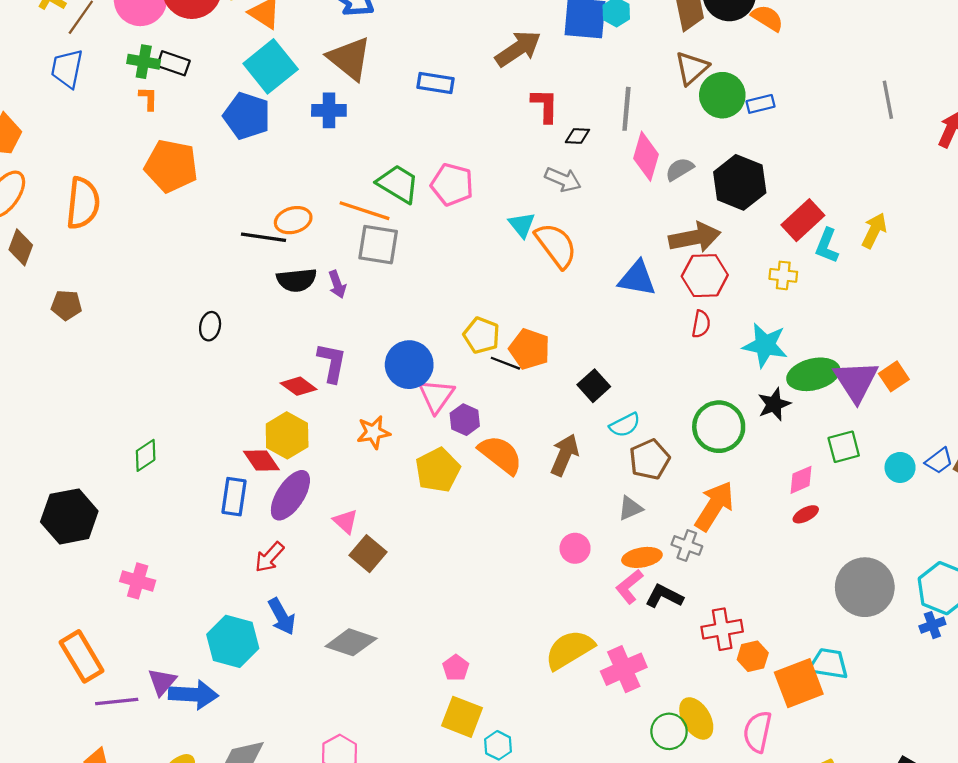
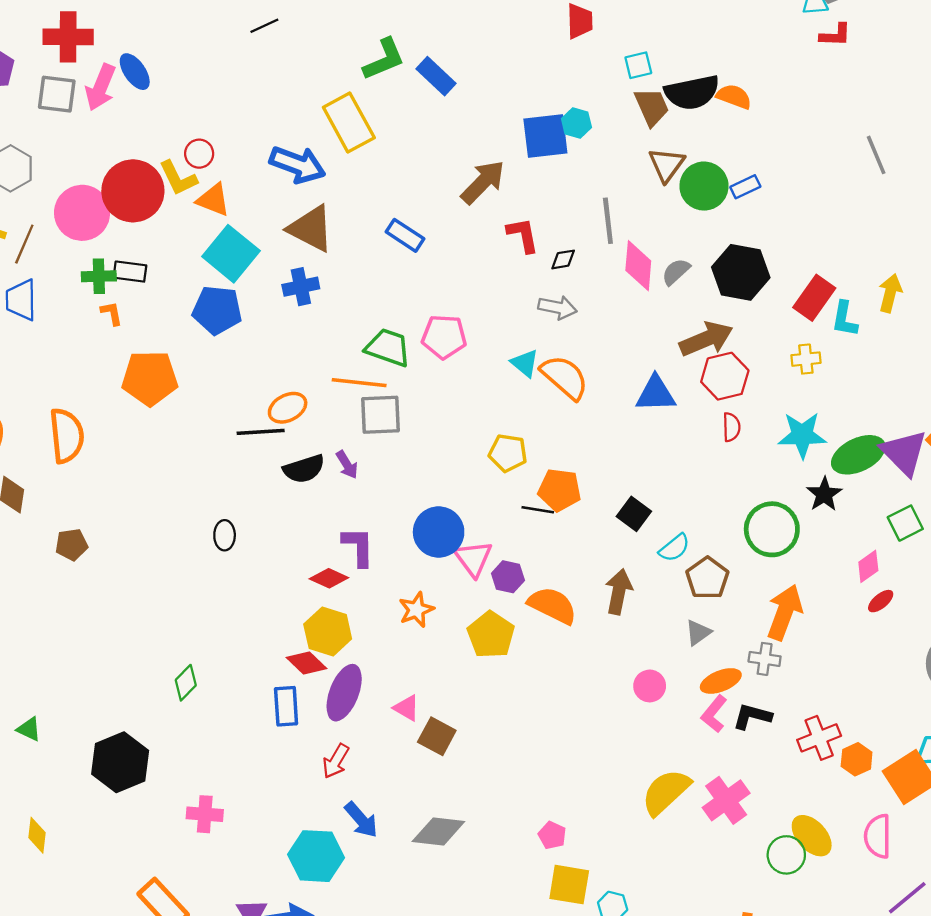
blue rectangle: (435, 83) -> (405, 235), turned 36
yellow pentagon: (482, 335) -> (508, 453), moved

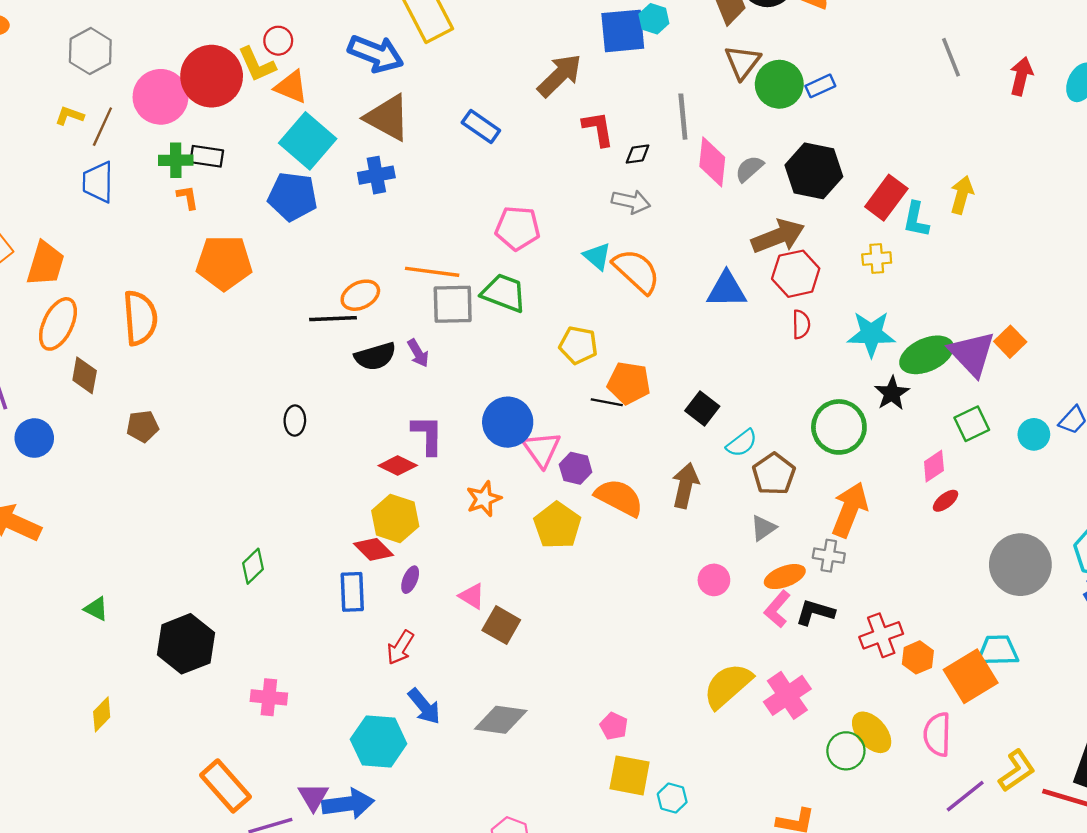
green trapezoid: (388, 348) -> (504, 293), moved
purple ellipse: (344, 693) -> (410, 580), size x0.5
yellow diamond: (37, 835) -> (102, 714), turned 36

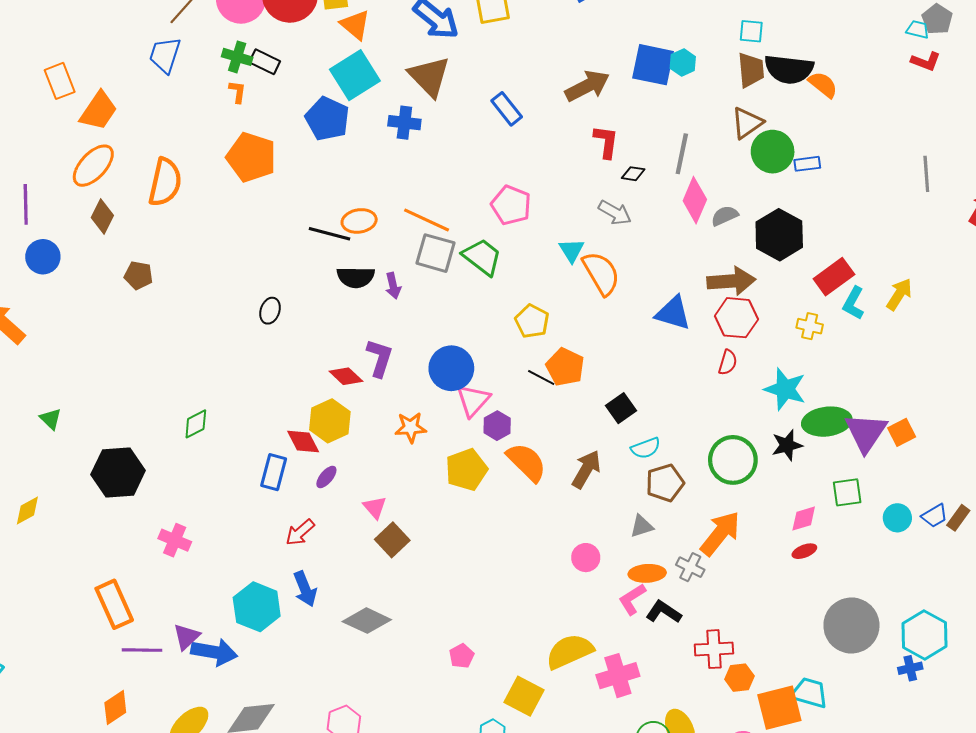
yellow square: (630, 775) -> (524, 696), moved

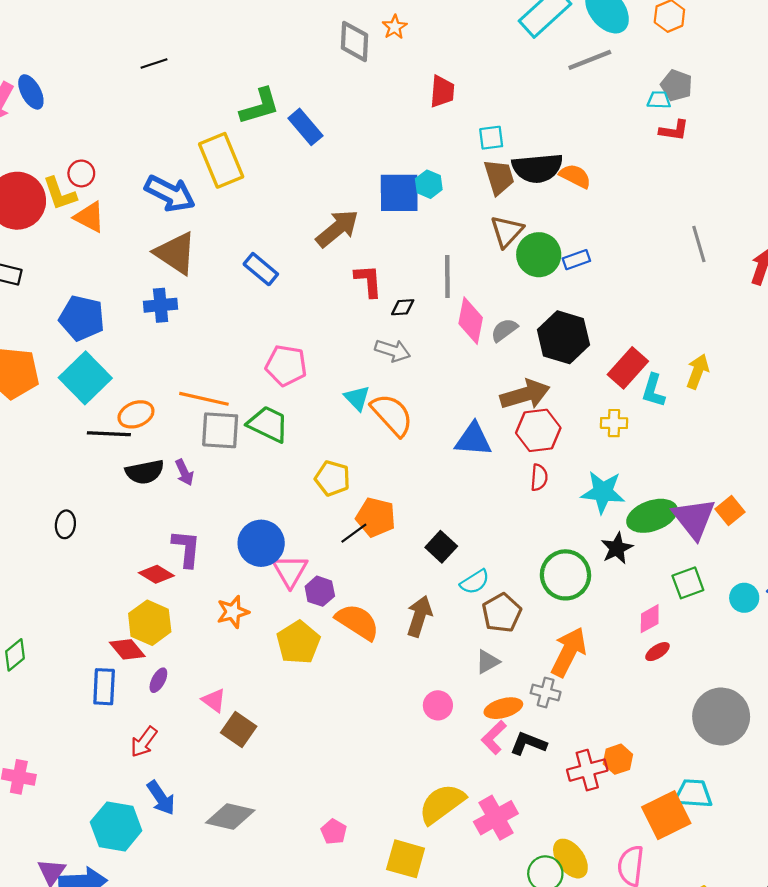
cyan square: (355, 75) -> (85, 378), moved
black line: (541, 377) -> (354, 533), turned -52
orange hexagon: (739, 678) -> (618, 759), moved

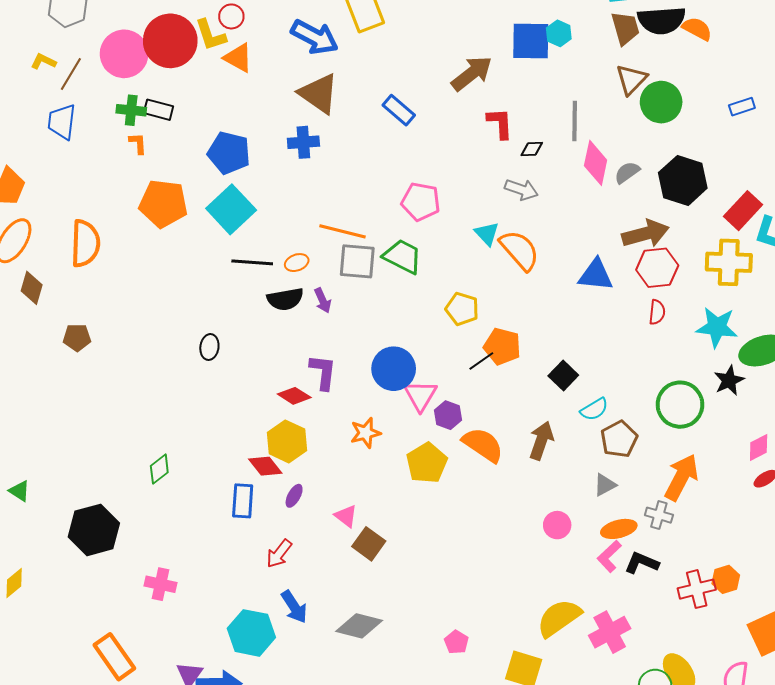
blue rectangle: (576, 260) -> (742, 107), moved
orange ellipse: (136, 414) -> (297, 263), moved, size x0.7
yellow cross: (614, 423) -> (729, 262), size x1.8

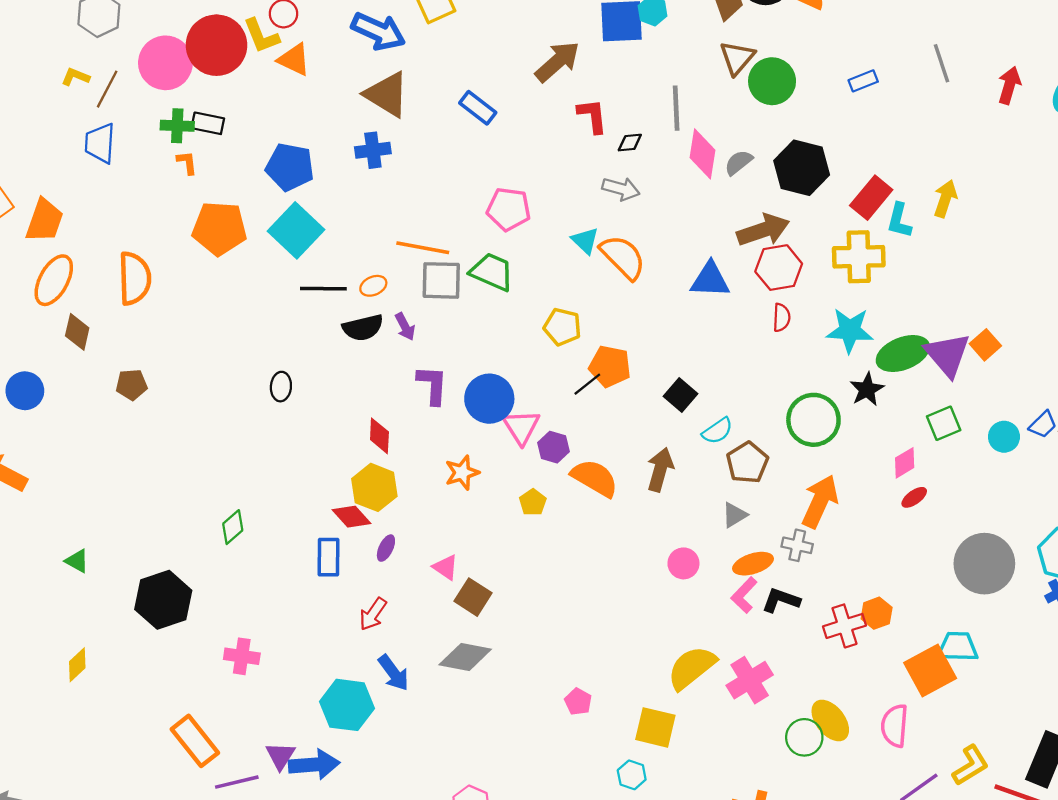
purple L-shape: (323, 372) -> (432, 385), moved
red diamond: (294, 396) -> (379, 436), turned 64
yellow pentagon: (427, 463) -> (533, 502), size x0.6
gray diamond: (359, 626) -> (465, 657), moved

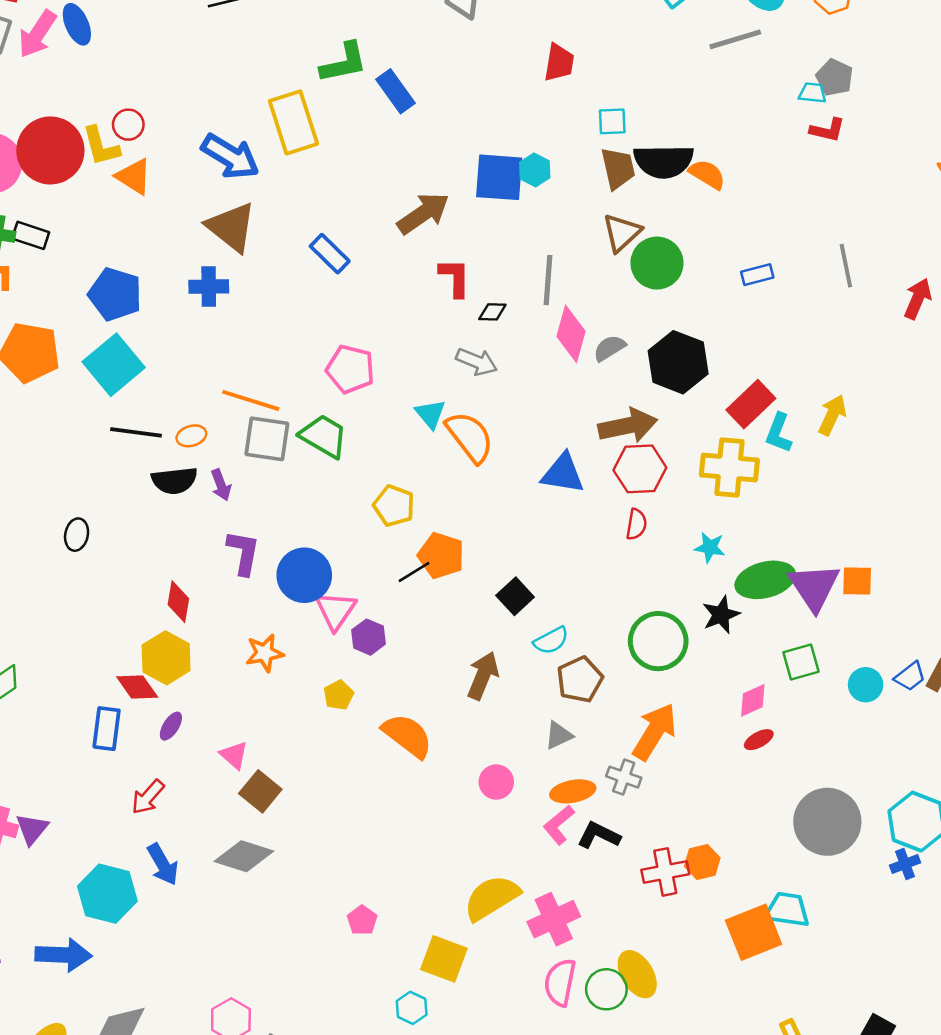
cyan star: (850, 330) -> (710, 547), size x0.6
orange square: (985, 345) -> (857, 581), turned 36
orange semicircle: (595, 478) -> (407, 736), moved
pink semicircle: (895, 726) -> (560, 982), moved
purple triangle: (280, 756) -> (32, 829), moved

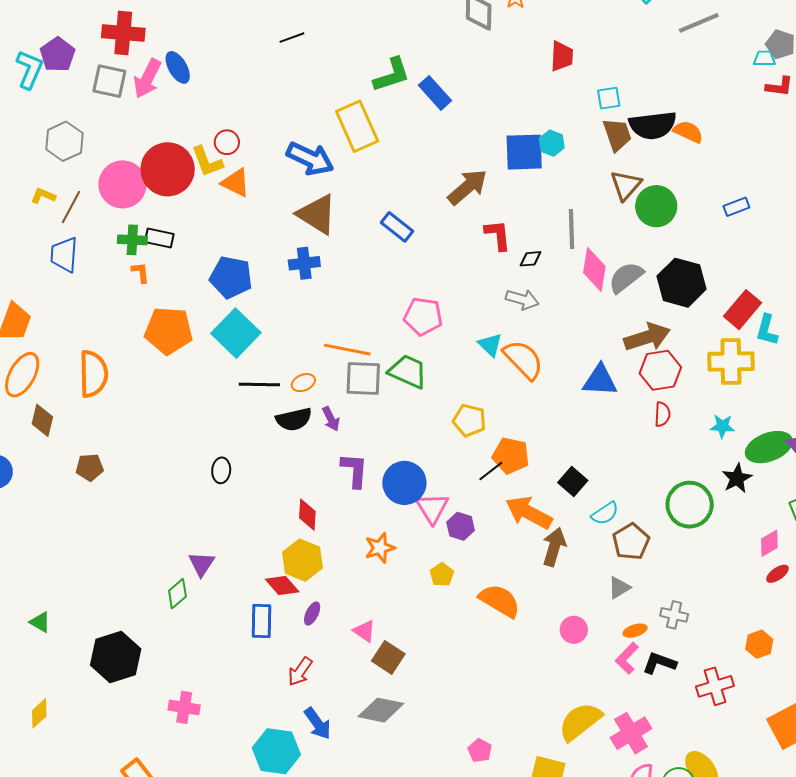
gray semicircle: (609, 348) -> (626, 277), size x1.4
orange arrow: (655, 732) -> (529, 513), moved, turned -87
orange ellipse: (573, 791) -> (635, 631), size x0.7
purple triangle: (32, 829) -> (201, 564), moved
orange hexagon: (702, 862) -> (759, 644), moved

